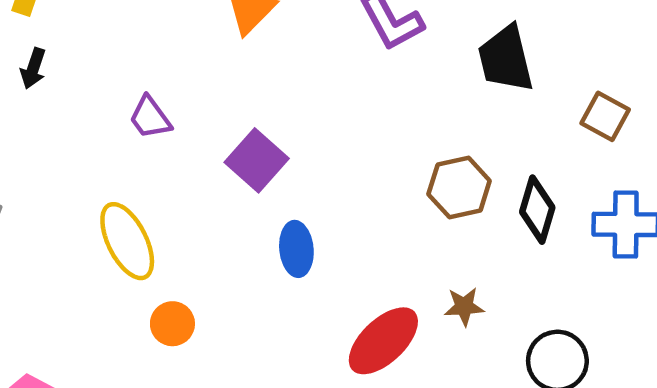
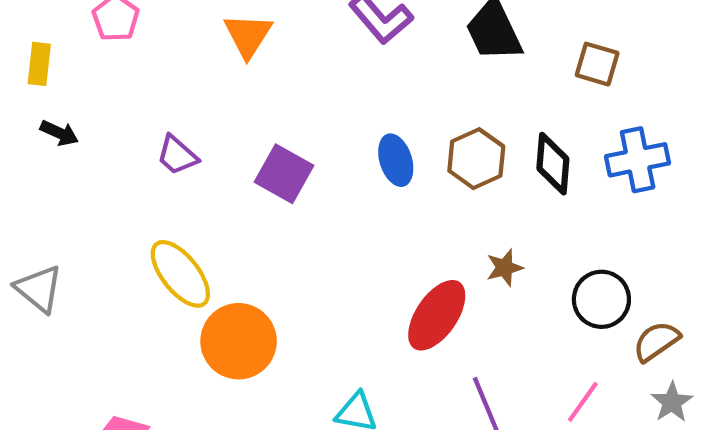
black arrow: (33, 68) -> (59, 133), turned -72
blue ellipse: (296, 249) -> (396, 160), moved
orange circle: (172, 324) -> (239, 341), size x1.8

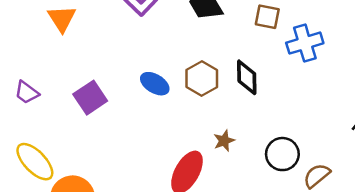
blue ellipse: (396, 160) -> (155, 84), turned -36
blue cross: (638, 160) -> (305, 43), moved
purple square: (284, 174) -> (90, 98), turned 32

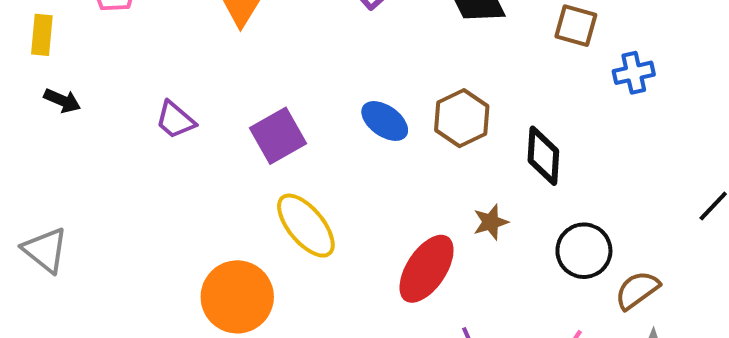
blue cross: (305, 43) -> (634, 73), size x0.7
black diamond: (247, 77) -> (543, 156), moved
yellow ellipse: (35, 162) -> (306, 226), moved

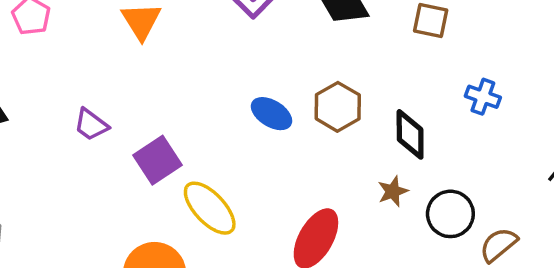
blue cross: (634, 73) -> (483, 97), moved, turned 36
purple square: (278, 136) -> (158, 160), moved
brown star: (491, 222) -> (393, 191), moved

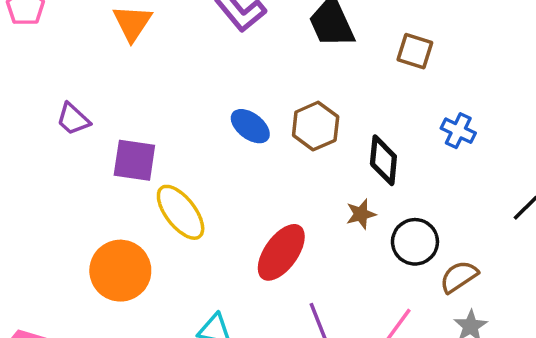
purple square: (158, 160) -> (134, 160), turned 36

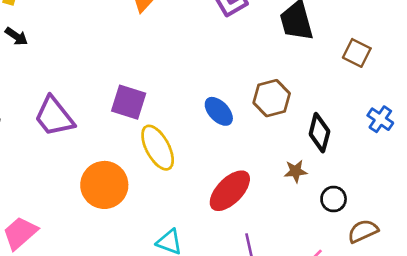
purple trapezoid: (73, 119) -> (54, 117), moved, size x1.6
blue ellipse: (250, 126) -> (219, 111), moved
black circle: (415, 242) -> (334, 199), size x0.7

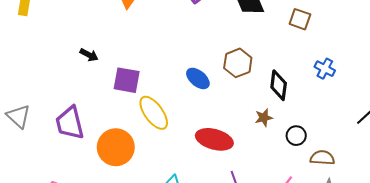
black arrow: (16, 36) -> (89, 55), moved
purple trapezoid: (54, 117) -> (70, 123), moved, turned 32
red ellipse: (230, 191) -> (214, 139), turned 68
brown semicircle: (363, 231) -> (322, 158), turned 35

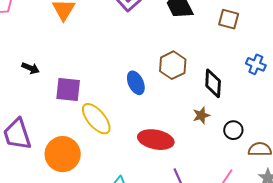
blue ellipse: (198, 78) -> (136, 83), turned 30

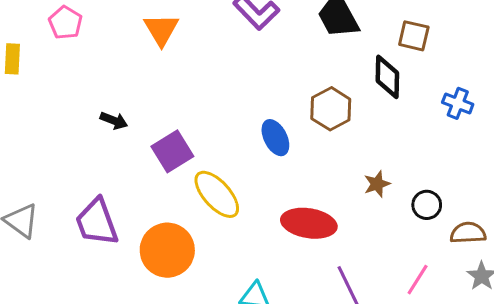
black diamond: (213, 83) -> (387, 77), moved
purple square: (68, 90) -> (172, 151), turned -36

